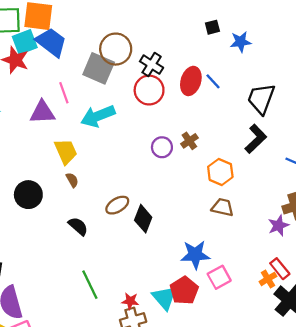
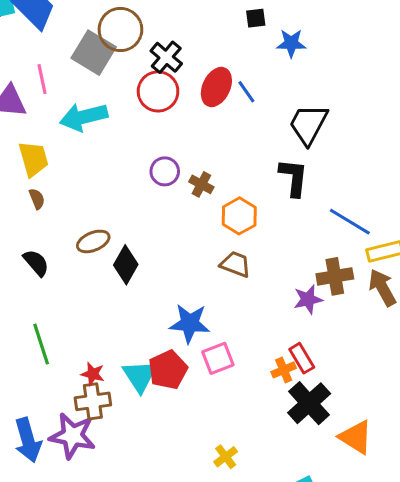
black L-shape: (256, 139) -> (294, 178), turned -48
brown cross: (189, 141) -> (201, 184), moved, turned -35

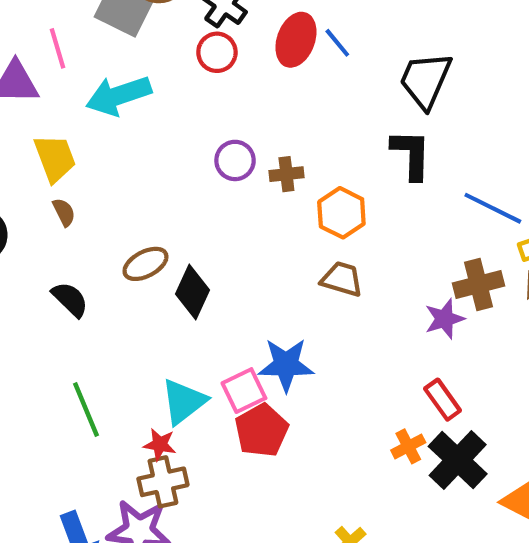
red circle: (158, 91) -> (217, 52), size x0.7
brown cross: (201, 184) -> (286, 174), turned -30
pink square: (218, 358) -> (244, 391), moved
orange cross: (284, 370) -> (408, 446), moved
cyan triangle: (140, 376) -> (184, 402), moved, turned 30

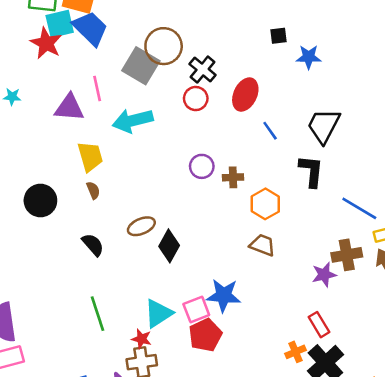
blue line: (337, 43) -> (270, 131), moved

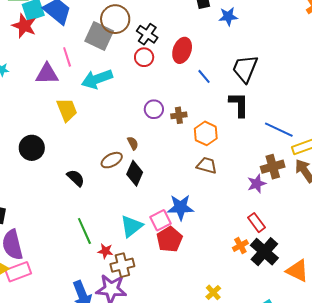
brown semicircle: (93, 190) -> (133, 143), moved
red star: (142, 339) -> (105, 251), moved

